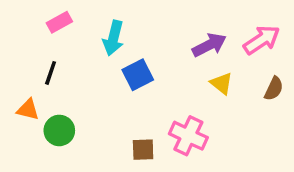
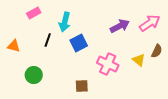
black line: (51, 73) -> (48, 40), moved
yellow triangle: (222, 83) -> (139, 60), moved
orange triangle: (28, 110) -> (14, 46), moved
pink cross: (188, 136) -> (108, 64), moved

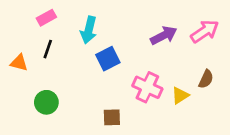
black line: (48, 40) -> (48, 49), moved
brown semicircle: (157, 51) -> (206, 79), moved
yellow triangle: (139, 60) -> (180, 95), moved, turned 48

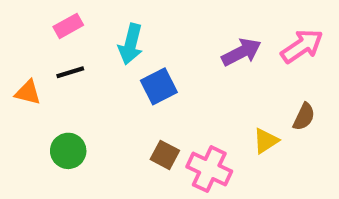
black line: (48, 49) -> (70, 72), turned 54
pink cross: (147, 87) -> (209, 169), moved
brown square: (112, 117) -> (165, 155), moved, turned 30

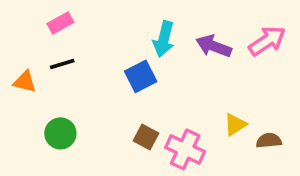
cyan arrow: (131, 44) -> (164, 39), moved
purple arrow: (241, 52) -> (214, 46), turned -132
brown semicircle: (304, 117) -> (269, 141), moved, turned -120

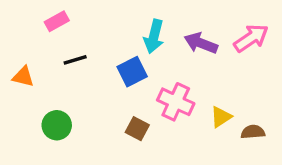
black line: (62, 64) -> (75, 60), moved
pink cross: (185, 149) -> (176, 102), moved

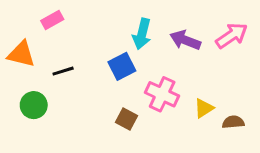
black line: (75, 60) -> (63, 71), moved
orange triangle: (23, 77) -> (21, 54), moved, size x1.4
green circle: (57, 125) -> (34, 105), moved

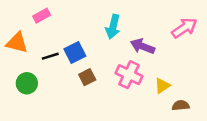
purple arrow: (185, 40) -> (143, 46), moved
blue square: (122, 66) -> (75, 52), moved
brown square: (126, 119) -> (87, 77), moved, turned 35
brown semicircle: (233, 122) -> (181, 105), moved

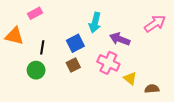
blue square: (75, 52) -> (75, 43), moved
black line: (50, 56) -> (42, 47), turned -64
green circle: (27, 83) -> (36, 70), moved
yellow triangle: (162, 86) -> (130, 78), moved, turned -48

